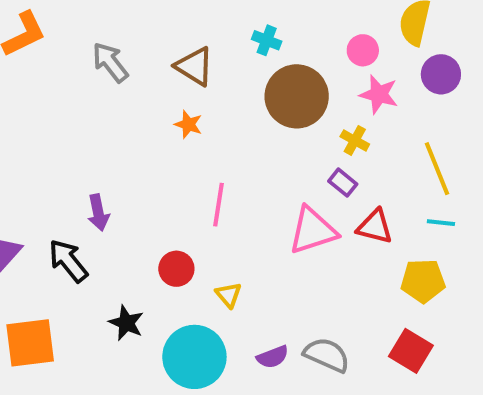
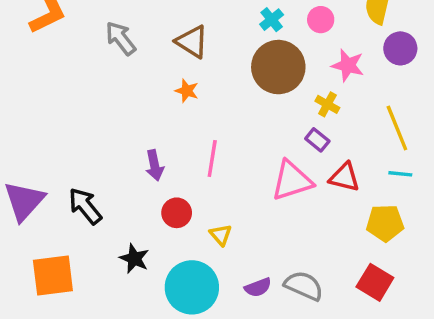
cyan cross: (267, 40) -> (272, 20), moved, turned 30
pink circle: (363, 50) -> (321, 20), moved
purple arrow: (98, 213) -> (155, 165), moved

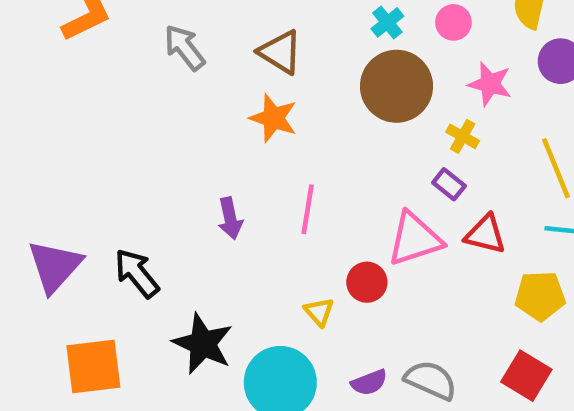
orange star: (187, 91) -> (273, 118), size x1.5
red circle: (177, 213) -> (367, 282), moved
black star: (134, 259) -> (203, 344), size x1.5

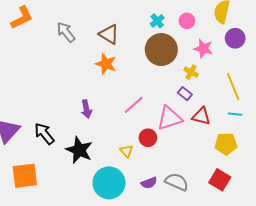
pink line: (308, 209) -> (134, 105), moved, turned 40
black star: (203, 344) -> (79, 150), moved

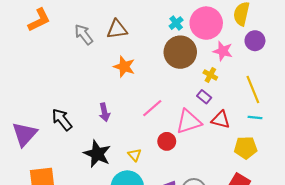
pink circle: (187, 21) -> (206, 23), size x2.0
brown triangle: (109, 34) -> (117, 29), moved, turned -40
black arrow: (44, 134) -> (62, 120), moved
yellow triangle: (126, 151) -> (135, 155), moved

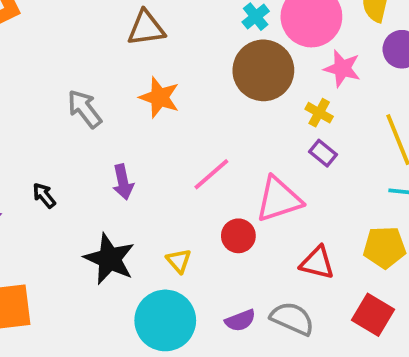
gray arrow: (84, 34) -> (84, 109), moved
purple rectangle: (204, 97) -> (323, 153), moved
black arrow: (62, 120) -> (44, 195), size x0.6
red triangle: (221, 120) -> (317, 263), moved

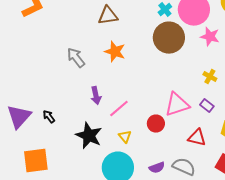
yellow cross: (319, 113) -> (210, 77), moved
purple rectangle: (323, 153) -> (207, 106), moved
pink line: (211, 174) -> (119, 109), moved
black arrow: (44, 195) -> (49, 117), moved

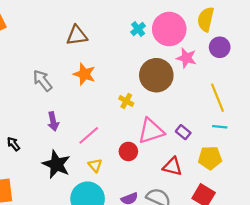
brown circle: (169, 38) -> (156, 75), moved
yellow cross: (210, 77) -> (126, 101), moved
purple arrow: (96, 96) -> (53, 121), moved

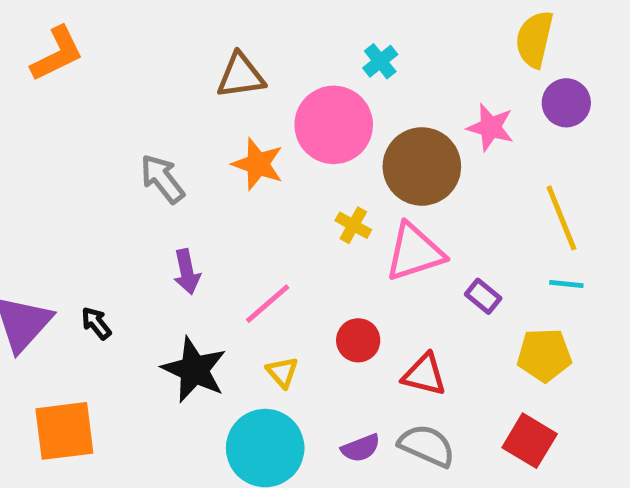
pink circle: (169, 29) -> (334, 125), moved
pink triangle: (151, 131) -> (415, 252), moved
red triangle: (172, 166) -> (424, 375), moved

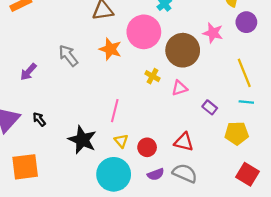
pink triangle: (415, 252) -> (179, 88), size x0.6
purple arrow: (187, 272) -> (28, 72), moved, turned 54
pink line: (268, 304) -> (115, 111), turned -35
red circle: (358, 340) -> (147, 147), moved
red square: (530, 441) -> (247, 174), moved

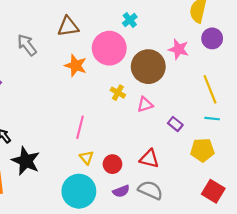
gray arrow: (68, 56) -> (27, 45), moved
black star: (82, 140) -> (26, 161), moved

